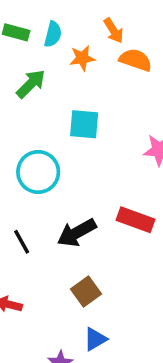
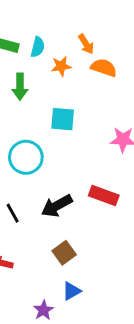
green arrow: (31, 84) -> (20, 87), turned 135

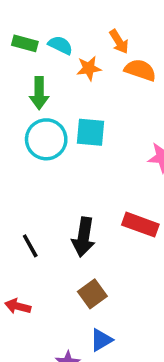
cyan semicircle: (38, 47) -> (60, 45), turned -78
cyan circle: (26, 157) -> (46, 139), moved
black arrow: (57, 206) -> (83, 237), turned -52

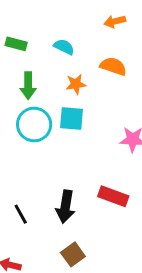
orange arrow: (119, 42) -> (115, 21), moved, turned 108
cyan semicircle: (60, 45) -> (64, 47), moved
orange star: (89, 68) -> (76, 84), moved

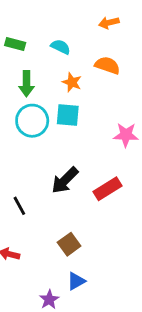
orange star: (76, 84) -> (72, 82), turned 30
red rectangle: (113, 196) -> (107, 189), turned -52
black arrow: (65, 207) -> (65, 180), moved, turned 36

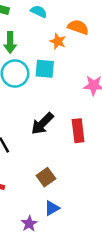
orange star: (72, 82) -> (58, 41), moved
red rectangle: (107, 189) -> (78, 131), turned -65

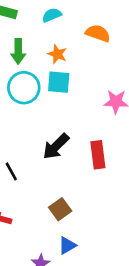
cyan semicircle: (39, 12) -> (52, 15), turned -49
orange star: (58, 41) -> (57, 54), moved

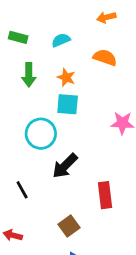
cyan circle: (24, 88) -> (41, 134), moved
red rectangle: (98, 155) -> (105, 195), moved

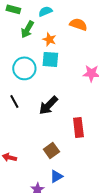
green arrow: (29, 75) -> (27, 29), moved, turned 30
cyan circle: (41, 134) -> (24, 68), moved
black line: (22, 190) -> (14, 101), moved

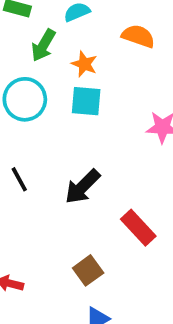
cyan circle: (24, 68) -> (25, 99), moved
red rectangle: (78, 127) -> (138, 228), turned -36

